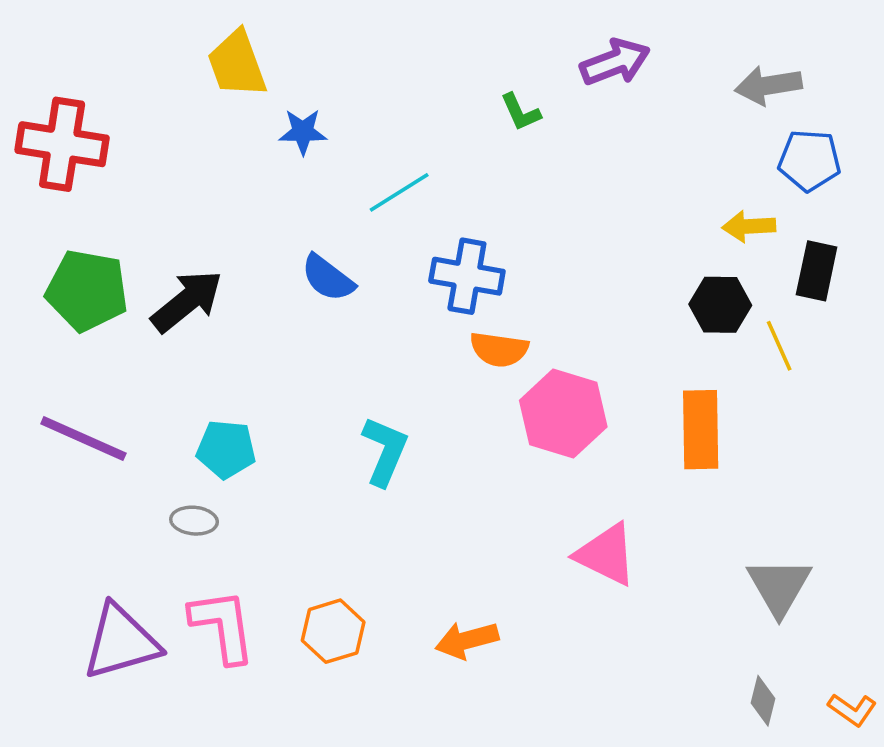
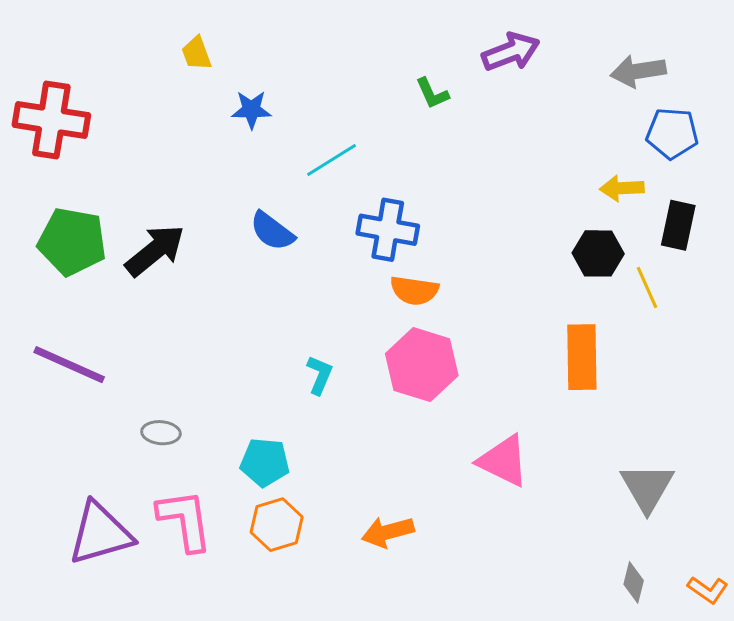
yellow trapezoid: (237, 64) -> (197, 53), size x0.6
pink hexagon: (563, 414) -> (422, 365), moved
cyan pentagon: (226, 449) -> (265, 462), moved
cyan L-shape: (385, 451) -> (320, 375), size x0.7

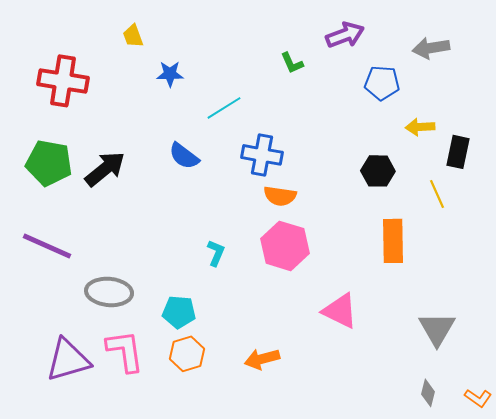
red cross: (51, 120) -> (63, 81), moved
blue pentagon: (672, 133) -> (382, 83), moved
black hexagon: (598, 253) -> (378, 171), moved
gray ellipse: (161, 433) -> (109, 292), size x1.8

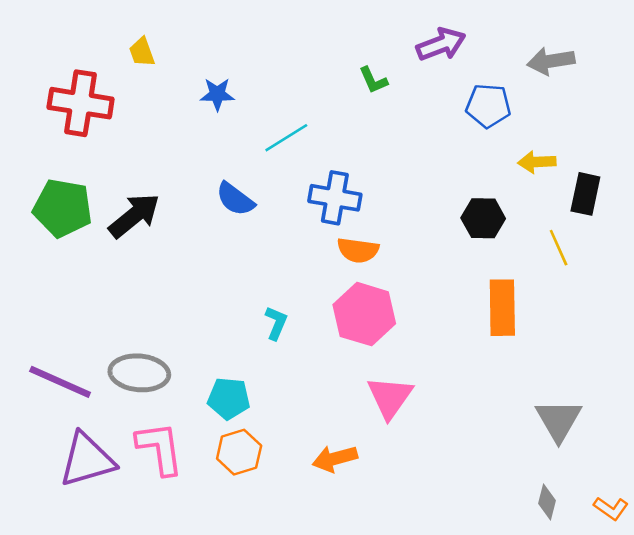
yellow trapezoid: (133, 36) -> (142, 52), moved
purple line: (47, 246) -> (60, 382), moved
pink triangle: (340, 311) -> (390, 397), moved, turned 39

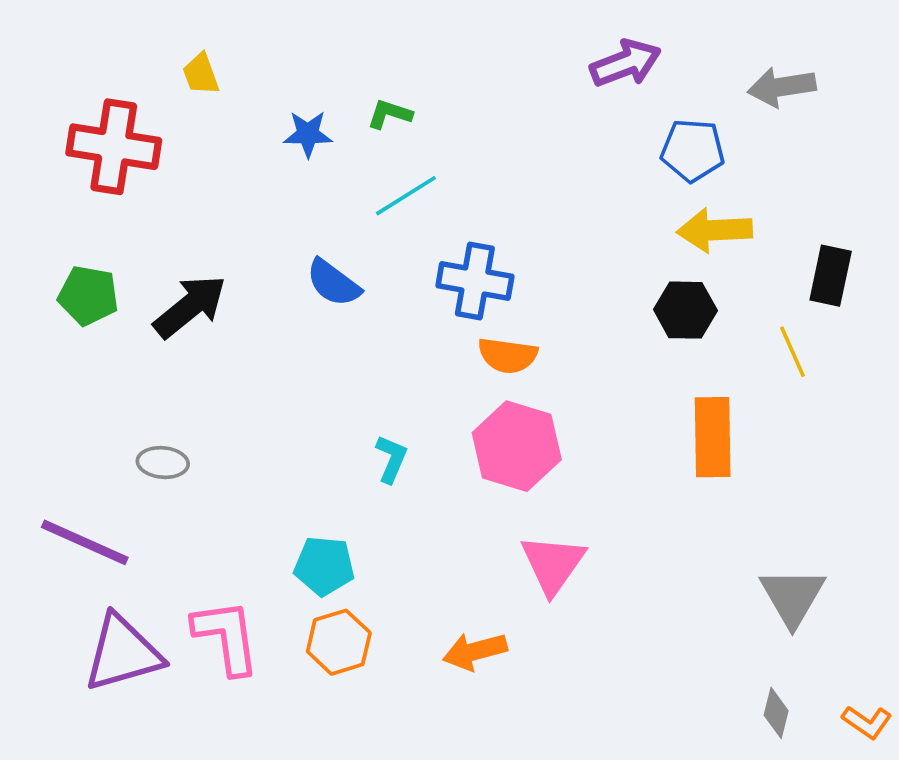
green L-shape: (373, 80) -> (390, 114), moved, turned 132
yellow arrow: (537, 162) -> (714, 230), moved, size x1.4
green pentagon: (63, 208) -> (88, 296), size x0.7
gray ellipse: (139, 373) -> (163, 463), moved, size x0.6

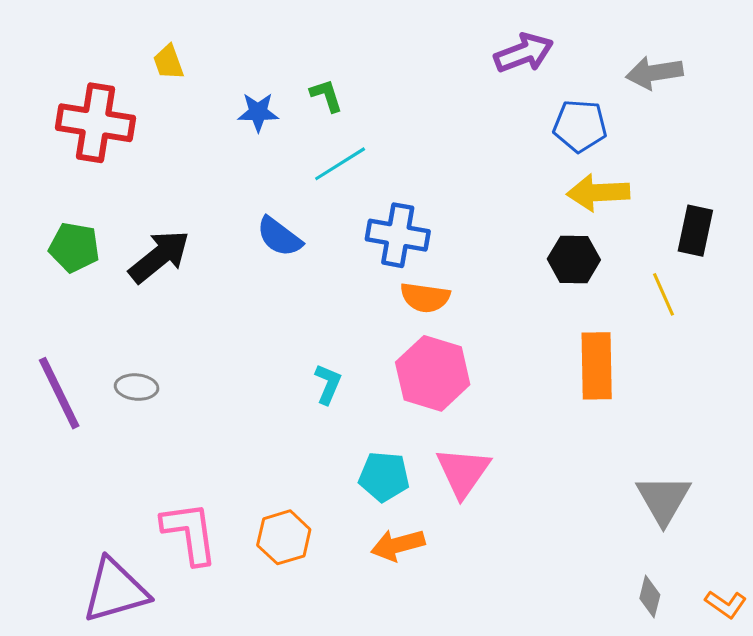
green L-shape: (390, 114) -> (326, 95), turned 54
purple line: (85, 542) -> (59, 393), moved, turned 40
cyan pentagon: (324, 566) -> (384, 477), moved
purple triangle: (123, 653) -> (115, 591), moved

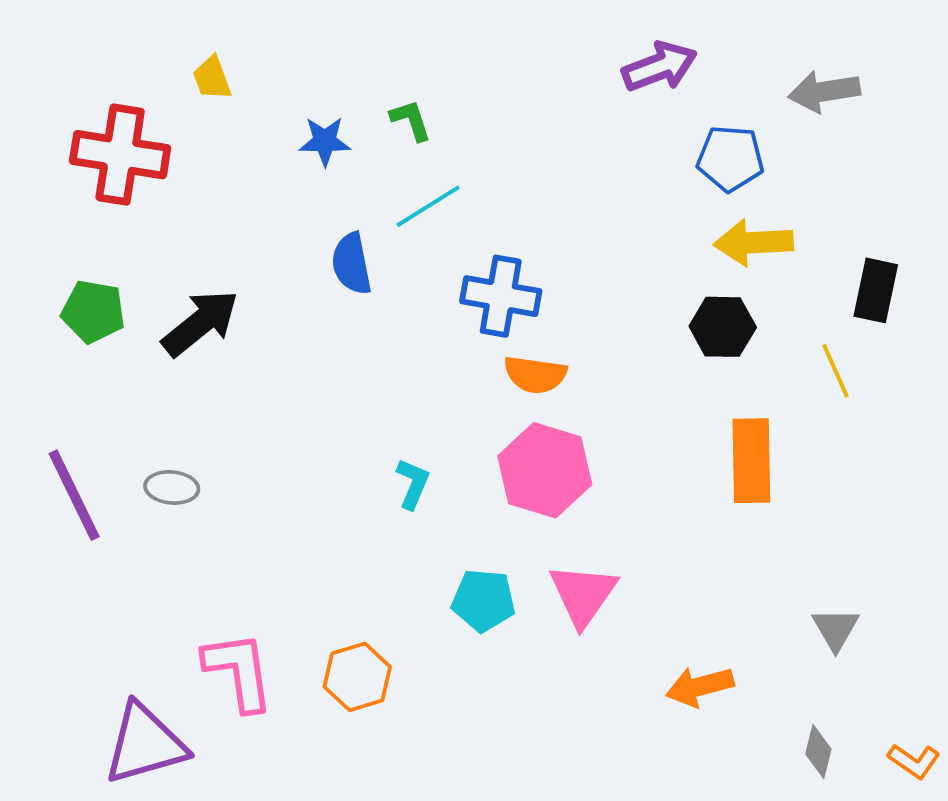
blue semicircle: (279, 237) -> (352, 264), moved, turned 42
gray triangle: (663, 499) -> (836, 629), size x0.7
orange arrow: (398, 545) -> (700, 686), moved

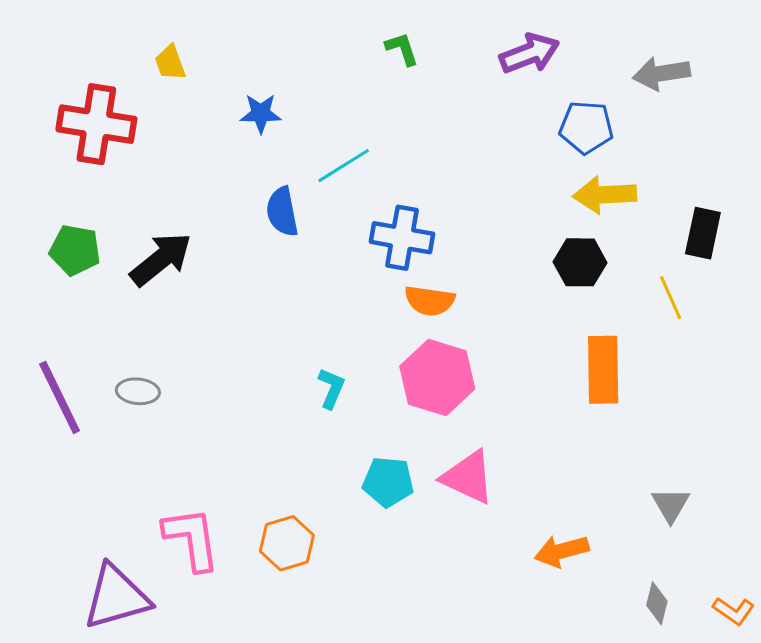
green L-shape: (411, 120) -> (402, 49), moved
pink triangle: (583, 595) -> (468, 477), turned -40

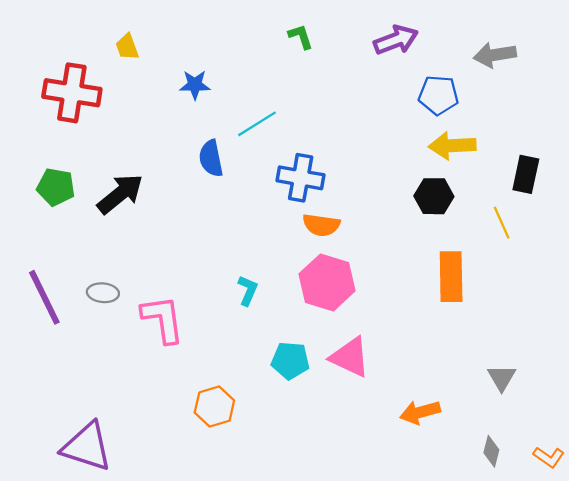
pink L-shape: (192, 539) -> (163, 319), moved
purple triangle: (116, 597) -> (87, 447), turned 34

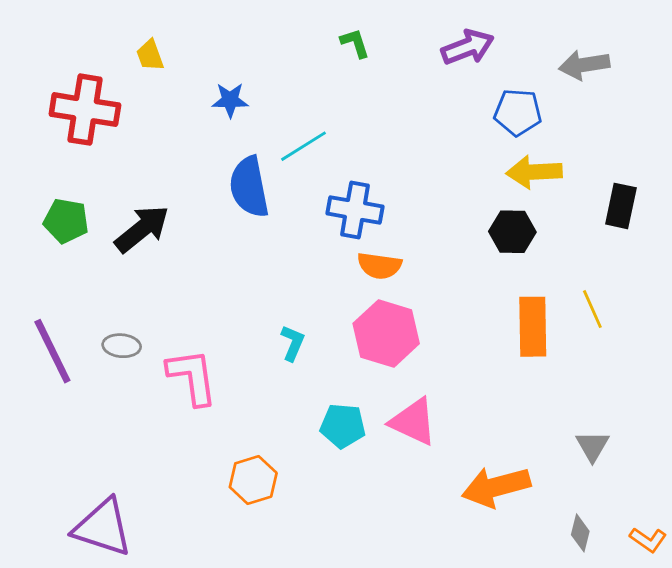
blue semicircle: (211, 158) -> (249, 187), size x1.4
yellow line: (502, 223) -> (592, 309), moved
orange arrow: (420, 412) -> (496, 487), size x1.4

